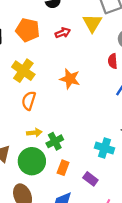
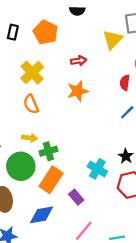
red arrow: (63, 33) -> (79, 61), moved
orange star: (70, 79) -> (78, 91), turned 30
orange semicircle: (29, 101) -> (31, 104), turned -54
orange rectangle: (63, 168) -> (51, 180), size x1.6

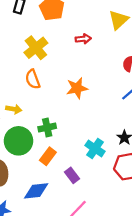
orange star: (78, 91) -> (77, 88), moved
yellow arrow: (30, 138) -> (14, 109), moved
orange rectangle: (51, 180) -> (48, 156), size x0.7

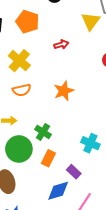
orange semicircle: (33, 79) -> (22, 90), turned -72
green cross: (47, 128) -> (43, 132), turned -35
blue diamond: (36, 191) -> (58, 191), moved

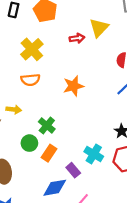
yellow triangle: (91, 21) -> (99, 28), moved
cyan cross: (90, 143) -> (94, 154), moved
green circle: (19, 149) -> (29, 143), moved, size x0.6

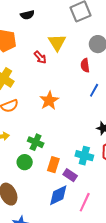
red arrow: (77, 38) -> (40, 57), turned 72
orange rectangle: (49, 153) -> (53, 165), moved

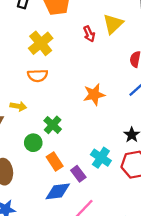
orange star: (49, 100) -> (94, 94), moved
orange rectangle: (53, 165) -> (55, 162), moved, turned -70

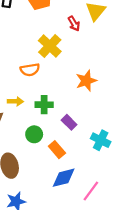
yellow cross: (41, 43) -> (50, 46), moved
green cross: (53, 125) -> (44, 105), moved, turned -35
purple rectangle: (78, 174) -> (69, 122), moved

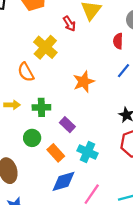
orange semicircle: (30, 70) -> (26, 72), turned 72
cyan cross: (101, 140) -> (88, 152), moved

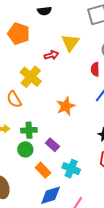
red arrow: (69, 24) -> (51, 55), turned -72
green circle: (32, 138) -> (25, 149), moved

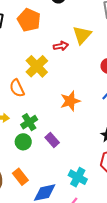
green cross: (29, 130) -> (29, 122), turned -35
cyan cross: (71, 169) -> (78, 177), moved
orange rectangle: (43, 170) -> (20, 177), moved

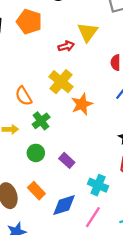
yellow cross: (37, 66) -> (61, 82), moved
green cross: (29, 122) -> (41, 121), moved
purple rectangle: (52, 140) -> (67, 160), moved

